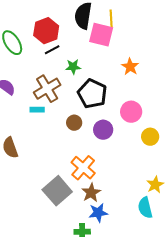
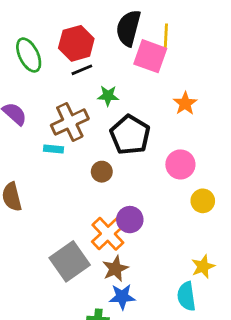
purple circle: (103, 130) -> (130, 220), moved

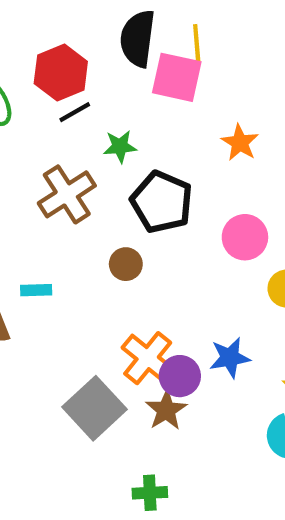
cyan rectangle: (53, 149) -> (36, 290), moved
purple circle: (130, 220) -> (180, 376), moved
blue star: (122, 297) -> (230, 358), moved

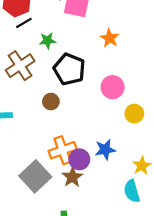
orange cross: (148, 358) -> (63, 150), turned 32

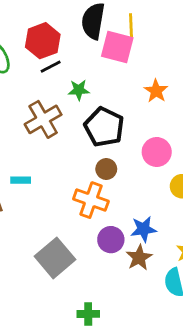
brown circle: (51, 102) -> (106, 169), moved
orange cross: (63, 150) -> (91, 200), moved, turned 36
brown star: (72, 177) -> (139, 258), moved

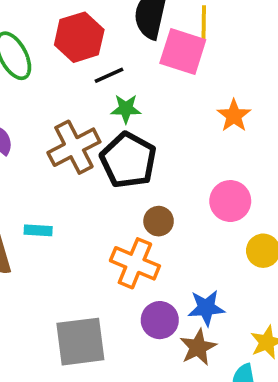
black line: (51, 67) -> (109, 75), moved
black pentagon: (104, 127) -> (128, 160), moved
gray square: (55, 258) -> (80, 342), turned 30

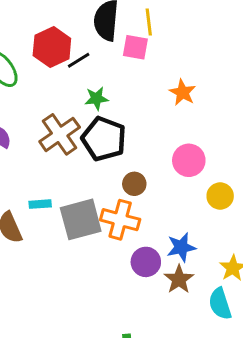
pink square: (183, 51) -> (135, 47), size x0.7
black line: (109, 75) -> (79, 60), moved
gray square: (80, 342) -> (81, 219), moved

